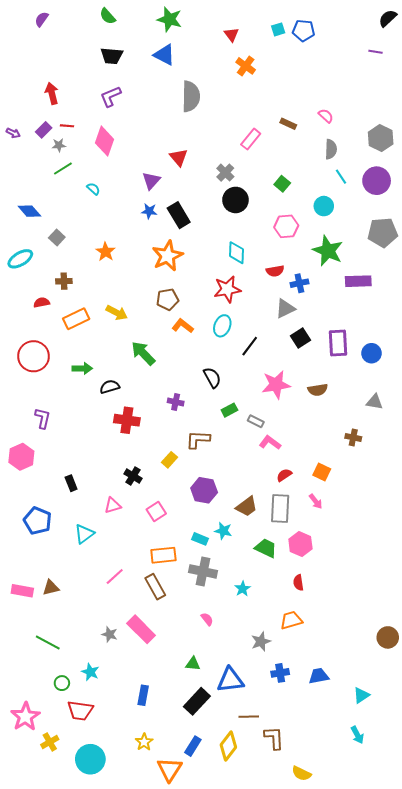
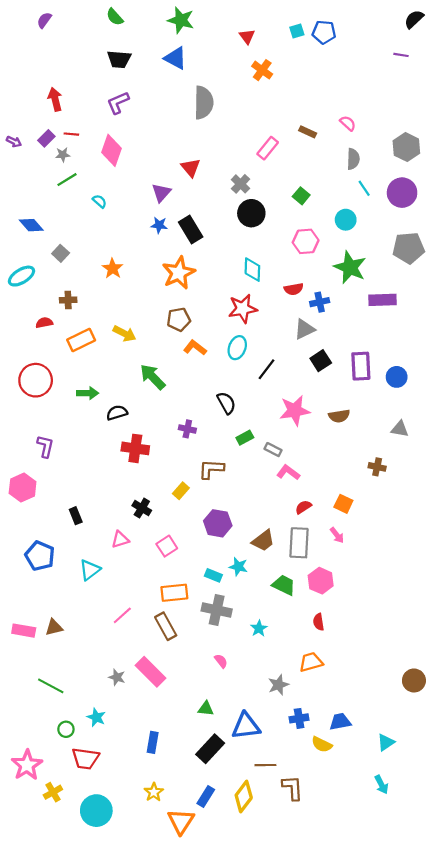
yellow semicircle: (301, 773) -> (322, 744), moved

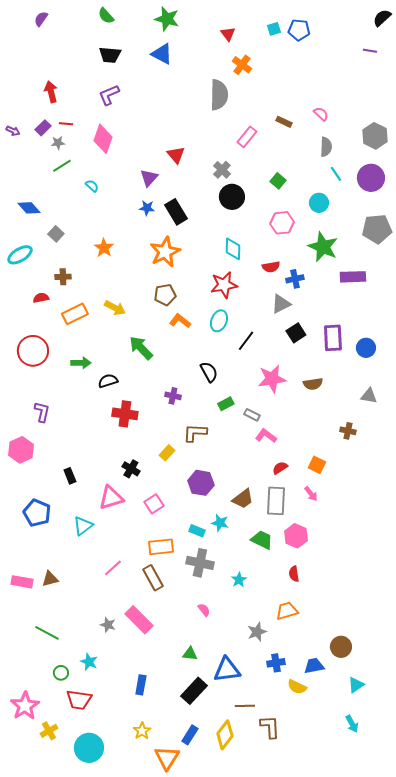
gray semicircle: (204, 103) -> (219, 95), moved
pink triangle: (120, 540) -> (111, 498), size x1.5
brown circle: (414, 680) -> (341, 647), moved

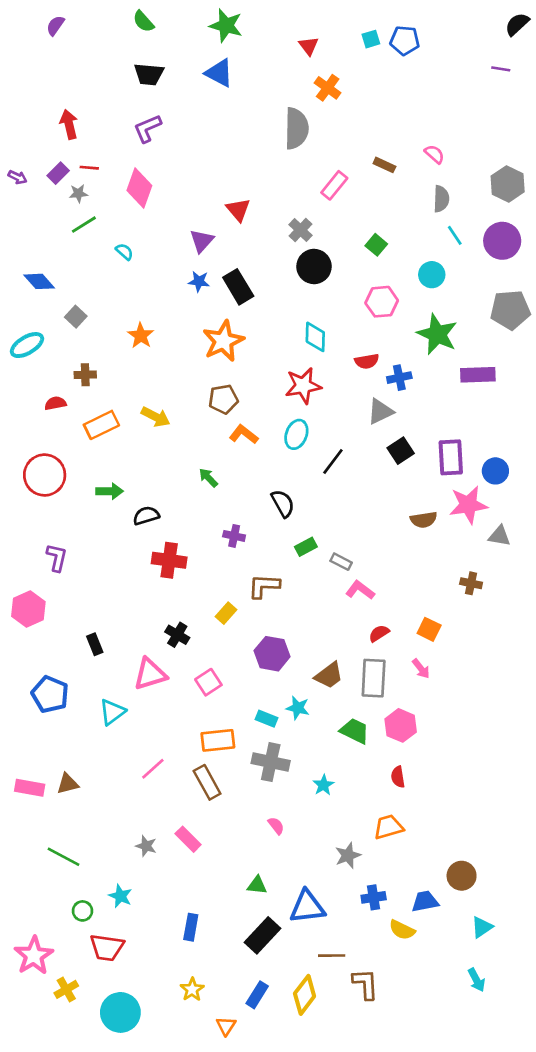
green arrow: (141, 348) -> (208, 478), moved, size x0.6
pink star: (272, 379) -> (468, 505), moved
pink rectangle: (139, 620) -> (188, 839), size x0.7
orange triangle: (167, 758) -> (226, 1026), size x0.6

